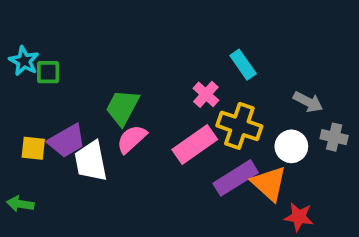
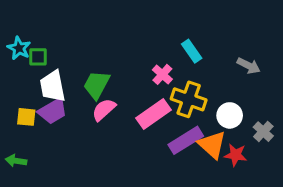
gray arrow: (308, 102) -> (249, 66), moved
gray cross: (334, 137) -> (263, 132), moved, turned 30
white trapezoid: (91, 161) -> (53, 86), moved
red star: (299, 217) -> (235, 155), moved

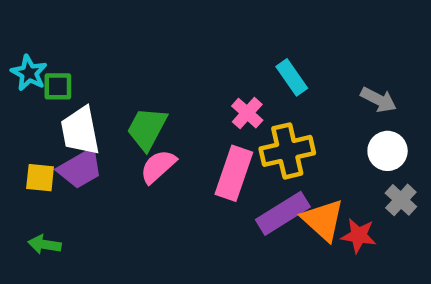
yellow cross: (189, 99) -> (287, 151), turned -32
pink rectangle: (154, 114) -> (234, 173), turned -36
white circle: (230, 115) -> (388, 151), moved
green arrow: (16, 161) -> (45, 244), moved

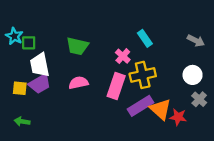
gray arrow: (379, 100) -> (196, 41), moved
green trapezoid: (147, 129) -> (77, 46), moved, turned -105
pink semicircle: (158, 166) -> (78, 83), turned 30

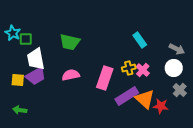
cyan rectangle: (145, 38) -> (140, 40), moved
gray arrow: (196, 41) -> (177, 49), moved
pink cross: (123, 56) -> (143, 70), moved
yellow cross: (143, 75) -> (129, 68), size x0.6

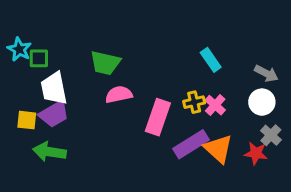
pink semicircle: (71, 75) -> (119, 94), moved
red star: (161, 106) -> (256, 153), moved
green arrow: (20, 110) -> (49, 152), moved, size x1.5

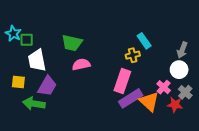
gray arrow: (266, 73) -> (182, 50), turned 84
yellow cross: (194, 102) -> (133, 55), moved
pink cross: (215, 105) -> (164, 87), moved
purple trapezoid: (54, 114) -> (47, 86), moved, turned -30
pink rectangle: (158, 117) -> (122, 81), moved

